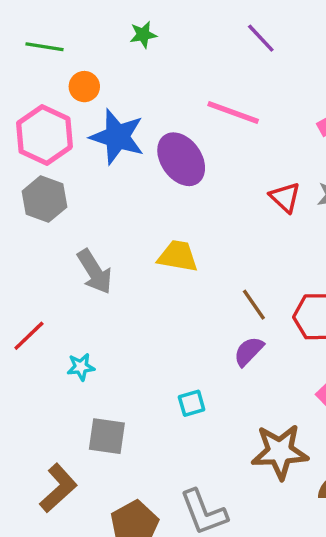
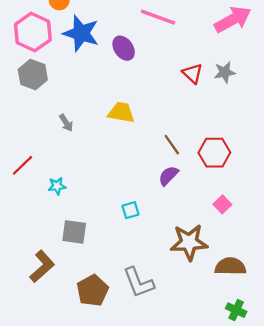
purple ellipse: (181, 159) -> (124, 48), size x0.7
gray arrow: (95, 272) -> (66, 123), size x0.6

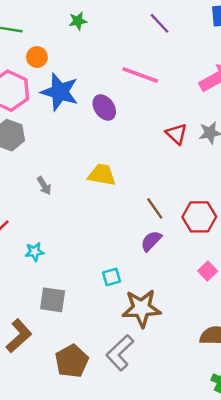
brown star: (189, 242) -> (141, 308), moved
gray L-shape: (139, 282) -> (120, 353), turned 68

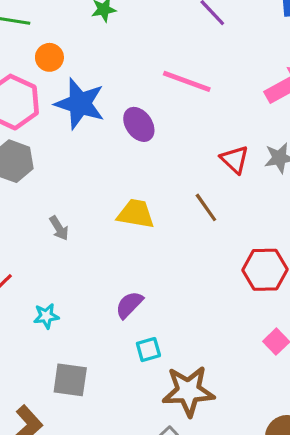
brown line: (155, 208) -> (206, 207), moved
purple semicircle: (151, 241) -> (129, 305), moved

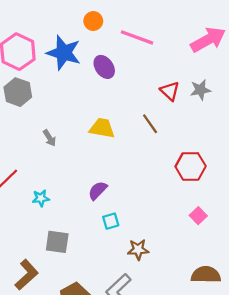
orange circle: (49, 57) -> (93, 21), moved
brown star: (188, 391) -> (138, 250), size x0.6

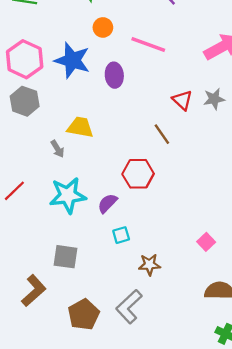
purple ellipse: (104, 67) -> (114, 75), turned 30
yellow trapezoid: (102, 128) -> (80, 127), moved
red hexagon: (191, 166) -> (138, 174), moved
cyan star: (41, 198) -> (68, 195), moved, size x2.0
pink square: (198, 216) -> (206, 242), moved

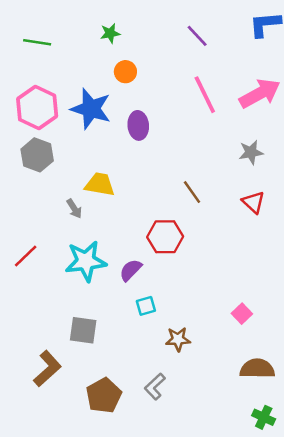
pink line: (148, 44) -> (205, 95), moved, turned 44
red triangle: (182, 100) -> (253, 202), moved
gray L-shape: (129, 307) -> (155, 387), size x0.7

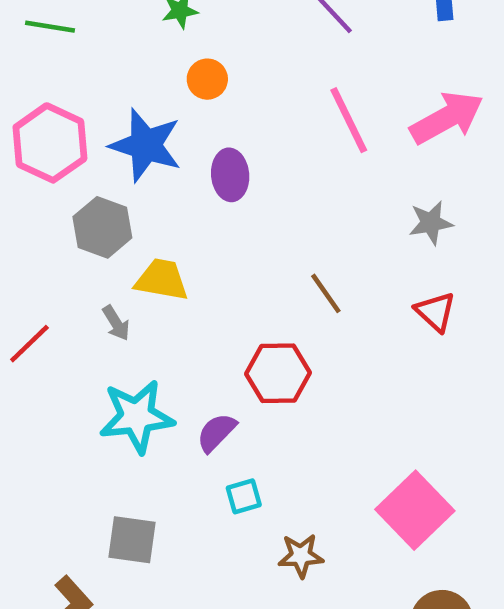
gray hexagon: (37, 155) -> (102, 227), moved
red line: (26, 256) -> (29, 344), moved
pink square: (242, 314) -> (415, 510), size x2.0

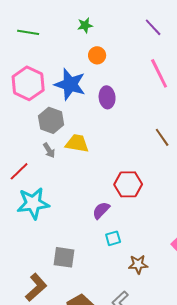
brown line: (326, 293) -> (162, 137), moved
gray arrow: (116, 323) -> (49, 150), moved
cyan star: (137, 417) -> (33, 203), moved

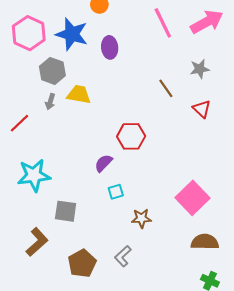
gray arrow: (49, 150) -> (50, 102), turned 49
cyan star: (33, 203) -> (34, 175), moved

